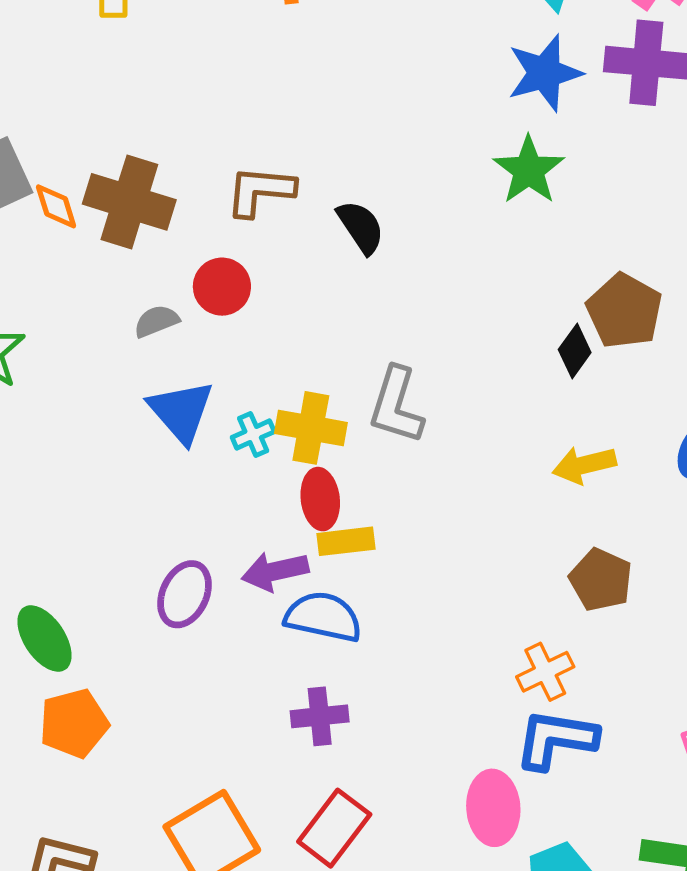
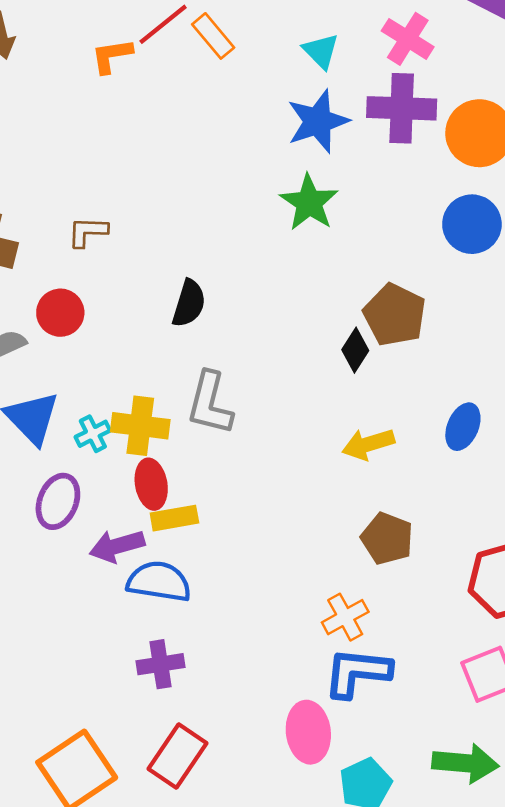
brown L-shape: (260, 191) -> (88, 232), size x0.7
black semicircle: (361, 227) -> (189, 303), moved, turned 54
purple ellipse: (184, 594) -> (58, 501), moved

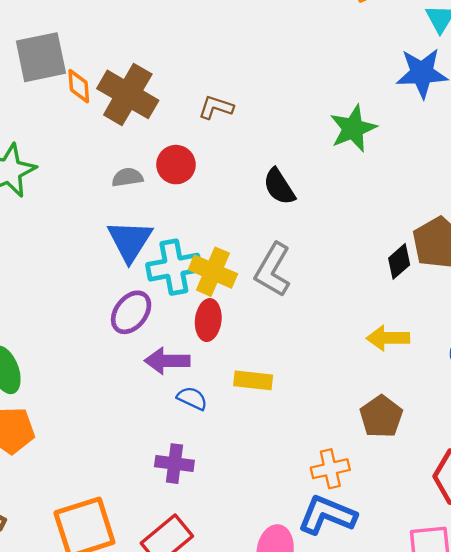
green star: (309, 202) -> (353, 128), moved
black semicircle: (189, 303) -> (279, 187), turned 114
cyan cross: (93, 434) -> (174, 267), size x1.8
yellow rectangle: (174, 518) -> (253, 380), moved
blue semicircle: (159, 582) -> (192, 398), size x0.6

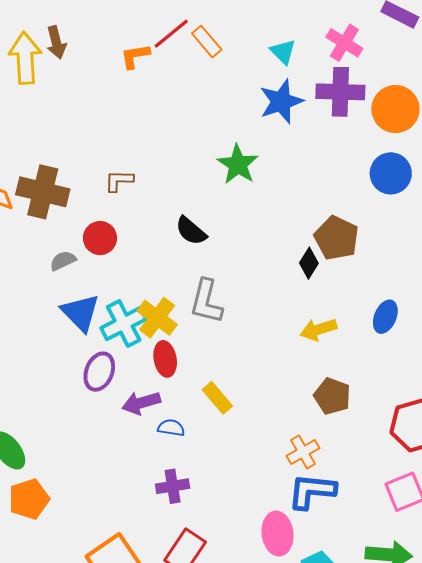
yellow cross: (213, 272) -> (157, 318), turned 30
yellow rectangle: (253, 380) -> (217, 398), turned 60

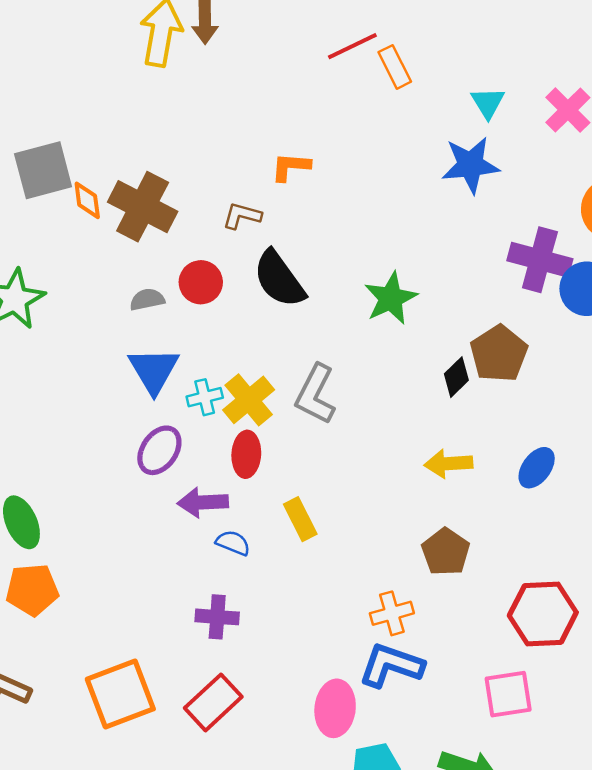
orange L-shape: (135, 56) -> (291, 167), moved
purple cross: (340, 92) -> (540, 260), moved
green star: (238, 164) -> (391, 298), moved
black semicircle: (191, 231) -> (279, 279), moved, size x1.4
cyan cross: (124, 324) -> (205, 397), size x0.6

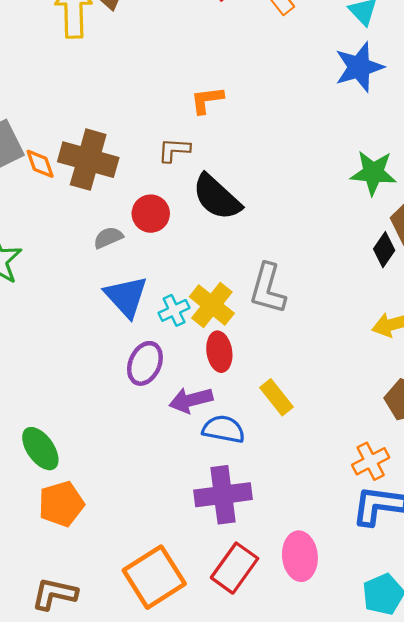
green star: (391, 298) -> (373, 173), moved, turned -30
blue semicircle: (233, 543) -> (224, 429), size x1.4
purple cross: (217, 617) -> (223, 495), size x1.5
pink ellipse: (335, 708) -> (300, 556), moved

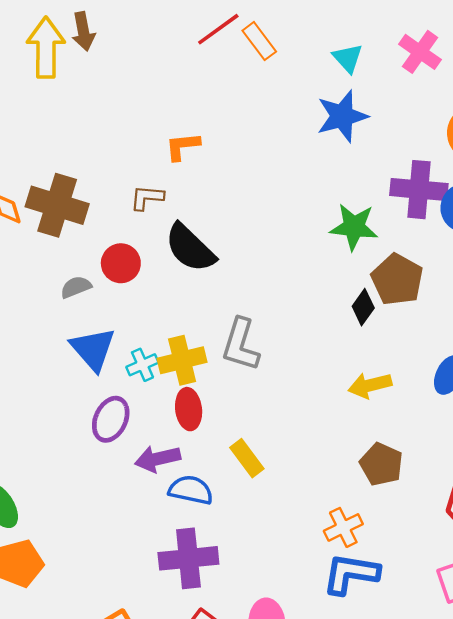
yellow cross: (212, 305) -> (182, 360), turned 36

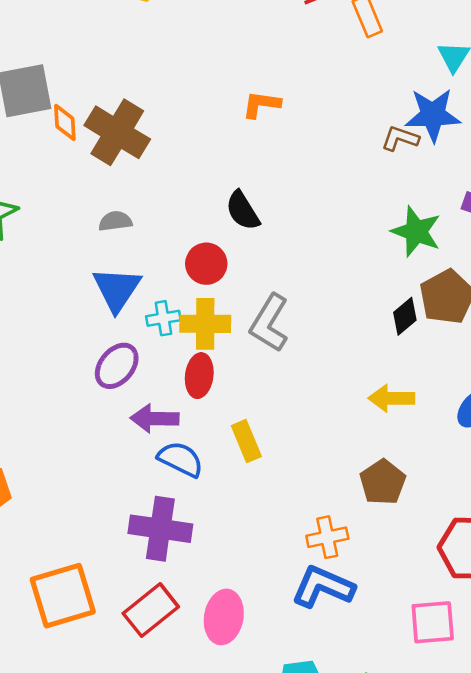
brown L-shape: (147, 198) -> (400, 138), moved
black semicircle: (190, 248) -> (243, 211), size x0.7
red circle: (121, 263) -> (206, 264), moved

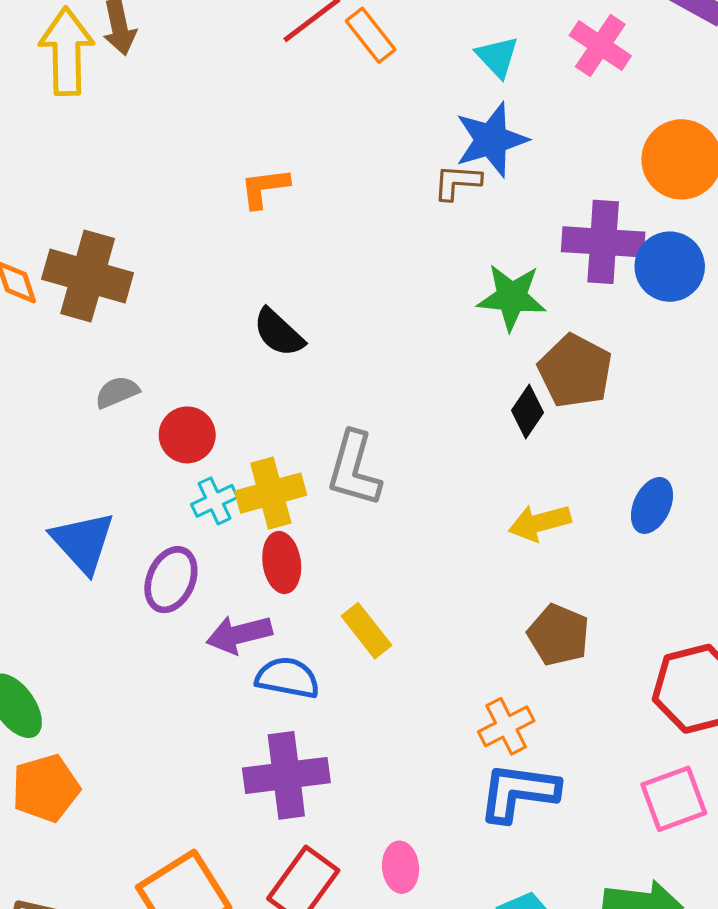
red circle: (206, 264) -> (187, 435), moved
blue triangle: (117, 289) -> (83, 542), moved
pink ellipse: (224, 617) -> (401, 867), size x0.7

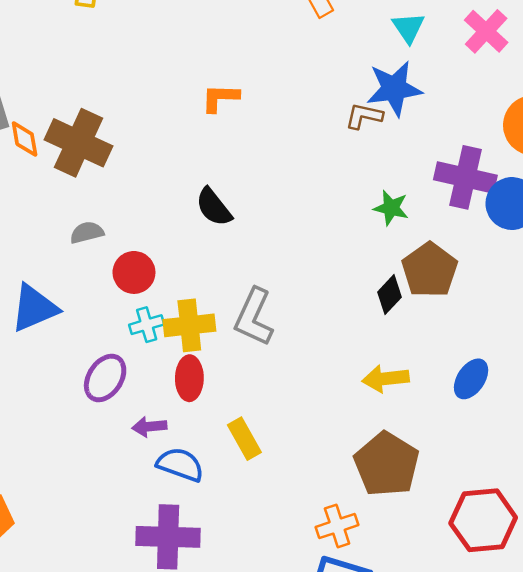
green star: (512, 297) -> (391, 208), size x0.7
blue triangle: (83, 542) -> (34, 308), moved, turned 40
purple arrow: (239, 634) -> (149, 427), size x0.7
brown pentagon: (558, 635) -> (387, 464), size x1.4

